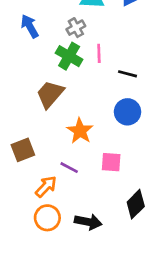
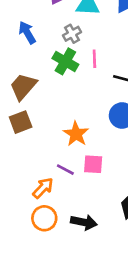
brown trapezoid: (50, 94) -> (23, 86), moved
brown square: (23, 150) -> (21, 122), moved
pink square: (111, 162) -> (93, 164), moved

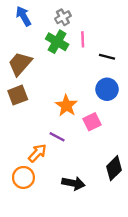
pink square: (93, 164) -> (92, 122), moved, turned -30
orange circle: (44, 218) -> (23, 177), moved

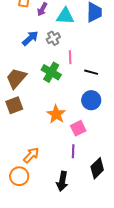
blue arrow: (23, 16) -> (30, 38), moved, turned 78
green cross: (57, 42) -> (51, 72), moved
purple line: (57, 137) -> (73, 151), moved, turned 64
black arrow: (73, 183) -> (62, 181), turned 90

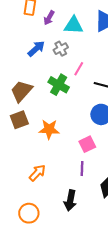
pink line: (70, 57) -> (79, 69), turned 32
orange star: (56, 114) -> (49, 129), moved, turned -30
orange circle: (19, 176) -> (29, 213), moved

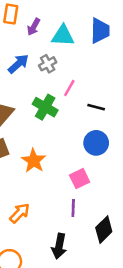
orange star: (49, 129) -> (34, 161), turned 30

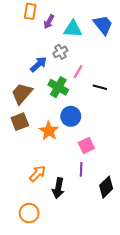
blue trapezoid: (100, 31) -> (103, 25), turned -40
blue arrow: (18, 64) -> (38, 64), moved
blue circle: (96, 143) -> (71, 116), moved
black arrow: (59, 246) -> (58, 188), moved

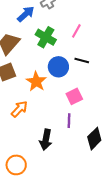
pink line: (78, 72) -> (76, 31), moved
black line: (100, 87) -> (82, 60), moved
orange arrow: (37, 174) -> (19, 109), moved

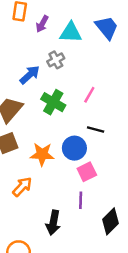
blue circle: (58, 67) -> (74, 148), moved
orange star: (36, 82) -> (42, 154), turned -30

